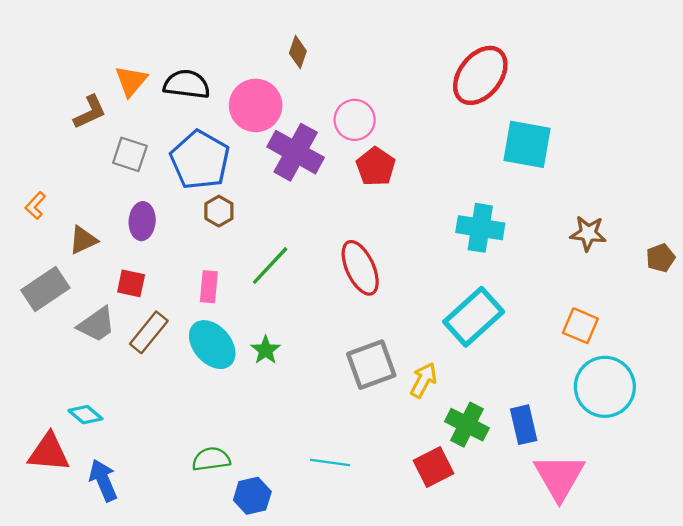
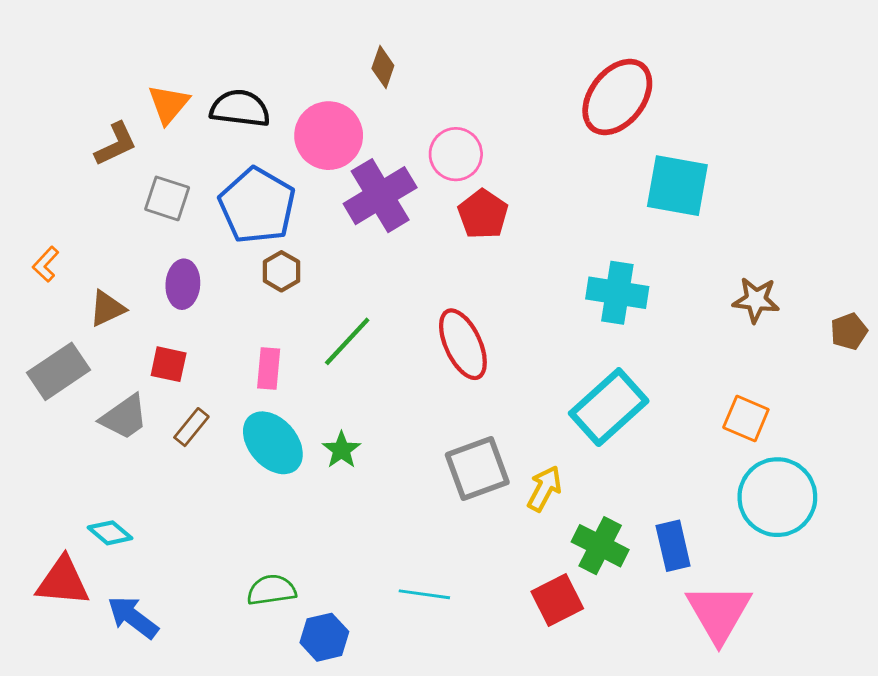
purple cross: (296, 152) -> (380, 196), turned 30
brown rectangle: (149, 332) -> (191, 427), size x0.7
blue arrow: (103, 480) -> (133, 617), turned -30

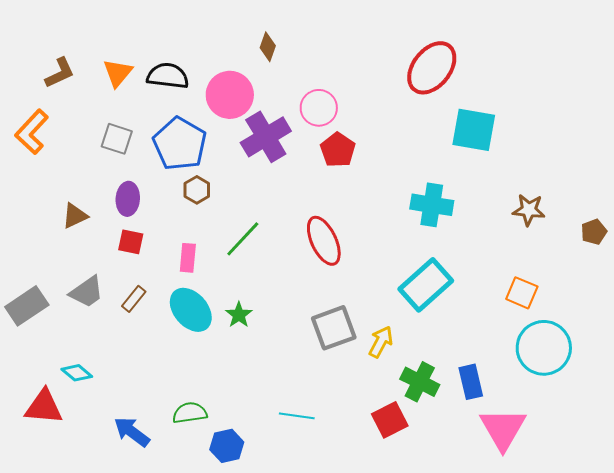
brown L-shape: (116, 144) -> (60, 73), moved
orange L-shape: (46, 264) -> (32, 132), moved, size x1.8
red square: (169, 364) -> (131, 242), moved
gray rectangle: (59, 371) -> (27, 306), moved
blue arrow: (133, 617) -> (132, 432), moved

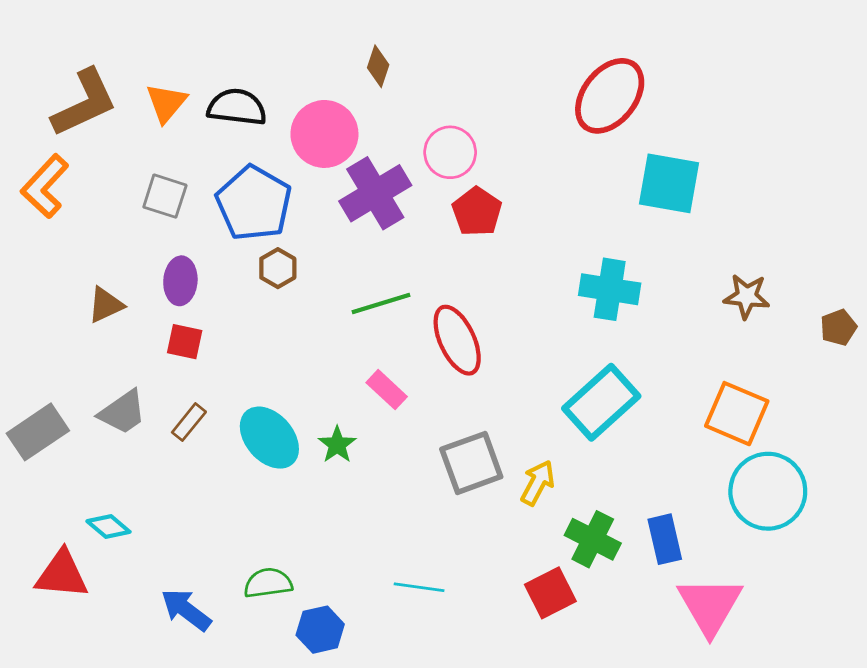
brown L-shape: (60, 73) -> (84, 103), size x1.6
green line: (243, 239) -> (381, 303), moved, turned 30
pink rectangle: (188, 258) -> (387, 390), moved, turned -52
orange square: (522, 293) -> (737, 414), size x1.4

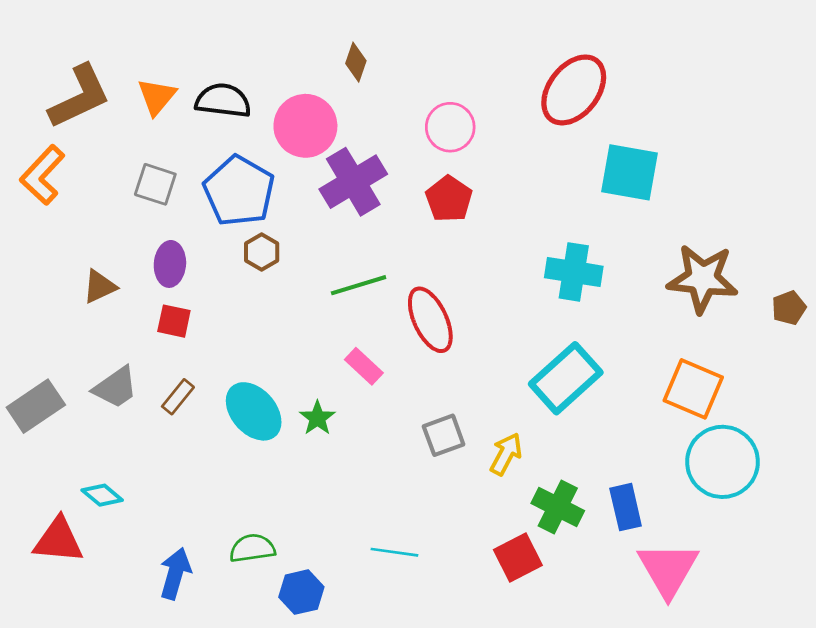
pink circle: (450, 152) -> (450, 127), moved
brown star: (747, 296) -> (703, 279), size x1.6
gray square: (471, 463) -> (444, 435), size x0.7
blue arrow: (186, 610) -> (175, 573), turned 69

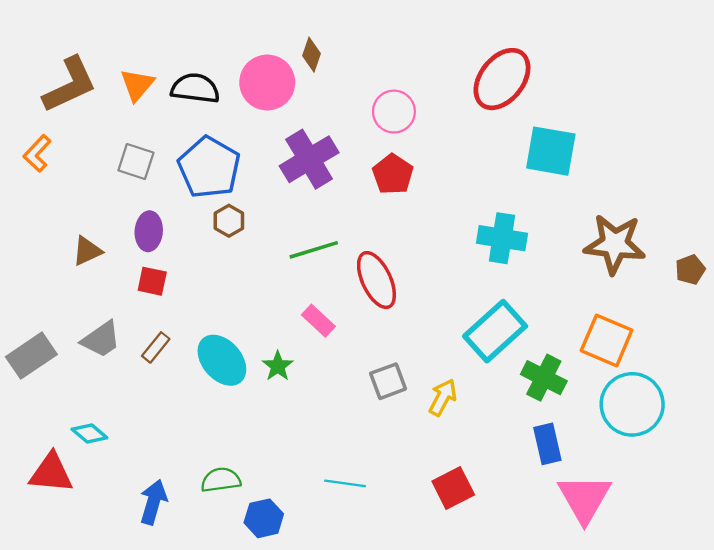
pink circle: (305, 126) -> (267, 83), moved
orange L-shape: (42, 175) -> (37, 153), size x0.7
green cross: (558, 507) -> (544, 378), moved

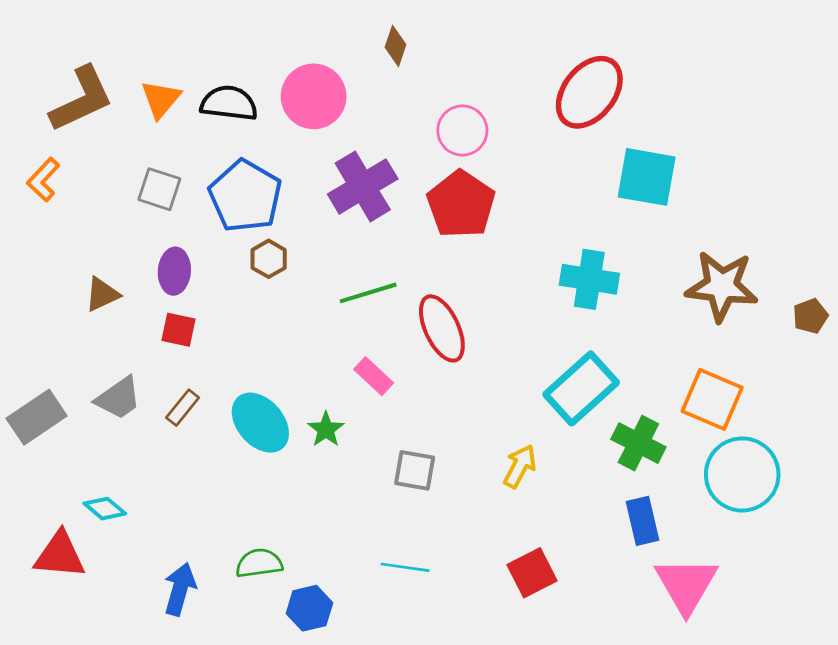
brown diamond: (311, 55) -> (395, 46), moved
red pentagon: (393, 174) -> (461, 204), size x1.4
gray square: (388, 381) -> (415, 470), moved, turned 30

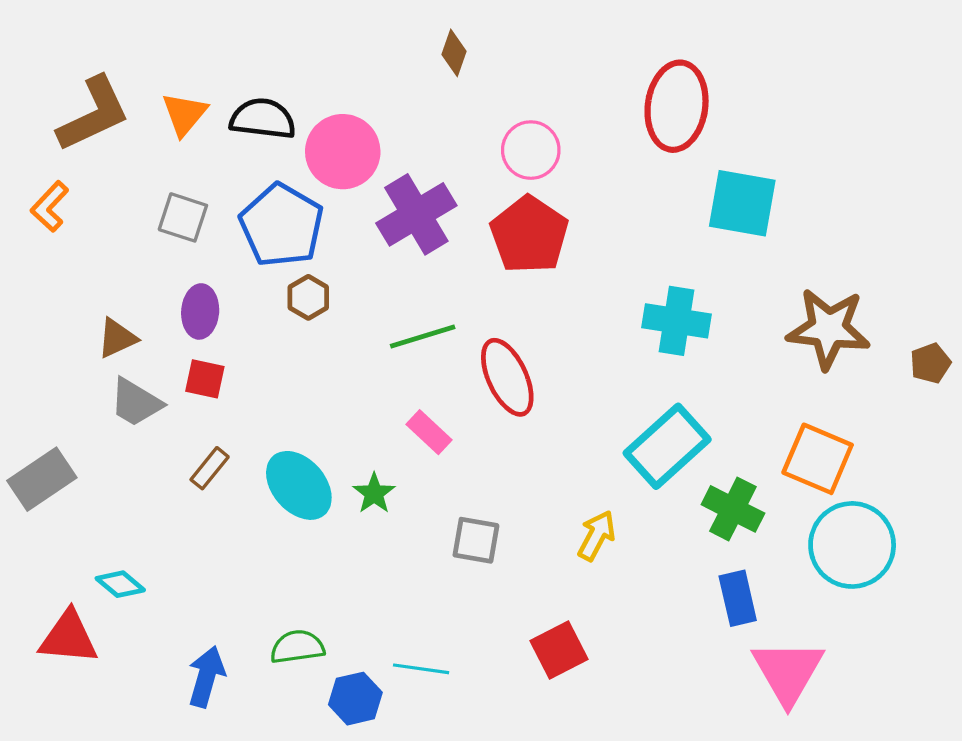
red ellipse: (589, 92) -> (677, 106), turned -30
pink circle: (314, 96) -> (343, 152), moved
gray trapezoid: (118, 398) -> (136, 402), moved, turned 66
cyan line: (405, 567) -> (421, 669), moved
red square: (532, 573) -> (559, 650), moved

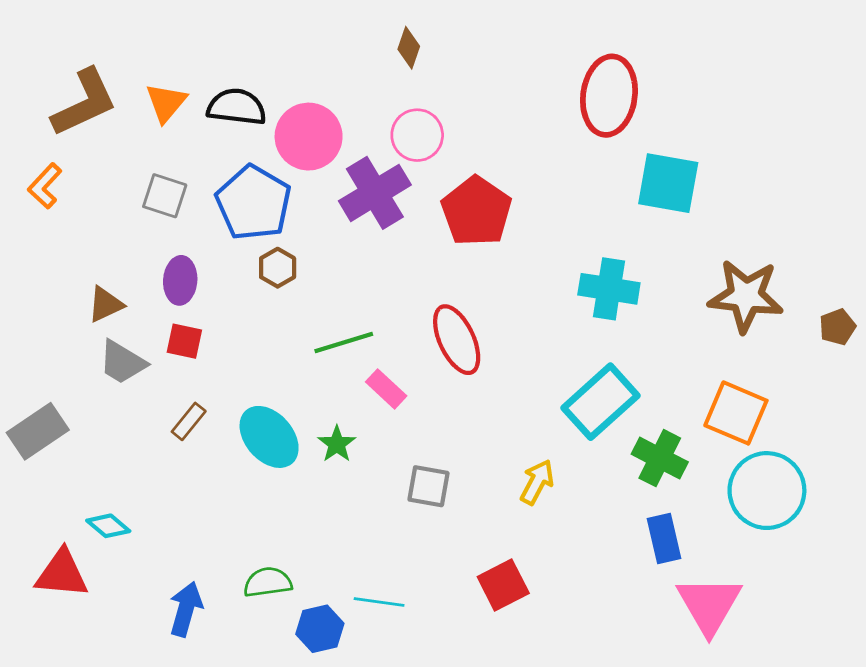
pink circle: (531, 150) -> (417, 135), moved
green line: (423, 337) -> (344, 342), moved

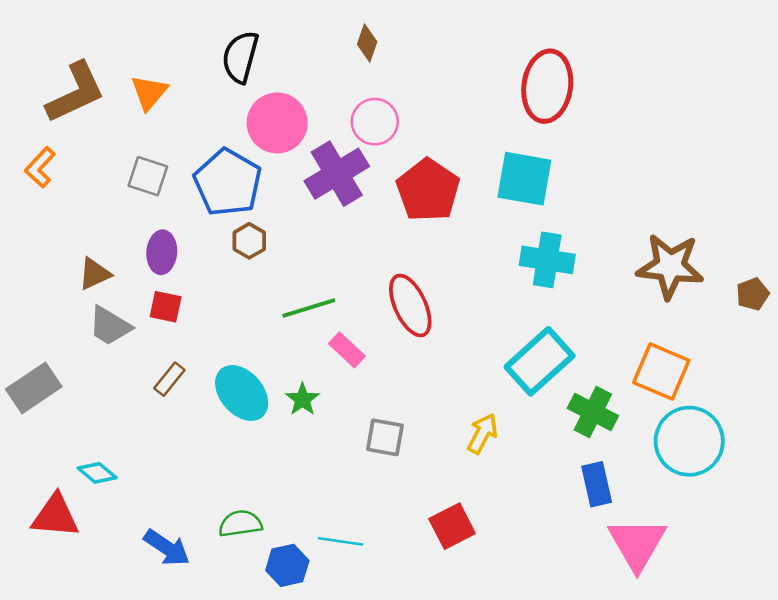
black semicircle: (237, 107) -> (240, 57), moved, turned -82
cyan square: (668, 183) -> (524, 179), moved
blue arrow: (186, 609) -> (167, 548), turned 108

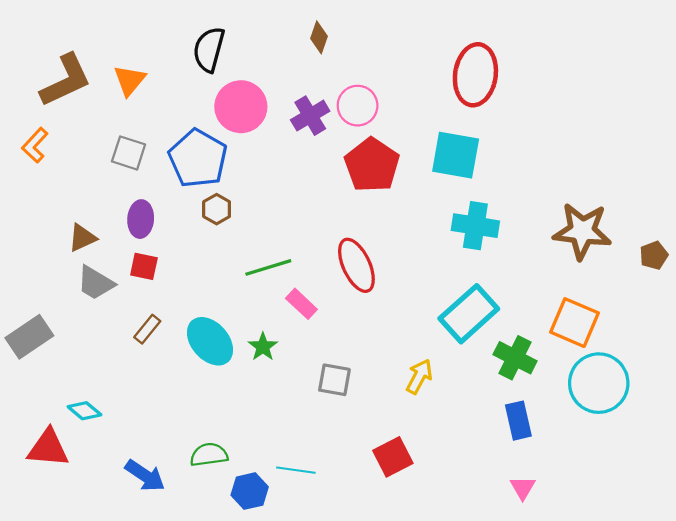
pink circle: (375, 122) -> (358, 106), moved
purple cross: (337, 174) -> (310, 116), moved, size x0.7
pink triangle: (637, 544) -> (523, 488), moved, size x0.5

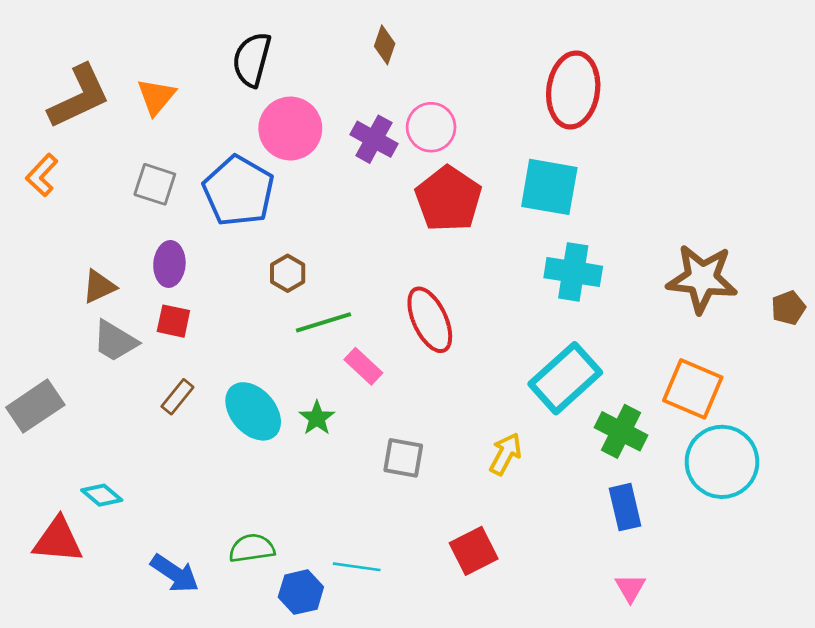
purple cross: (310, 116) -> (374, 139), turned -30
brown hexagon: (217, 209) -> (288, 273), moved

